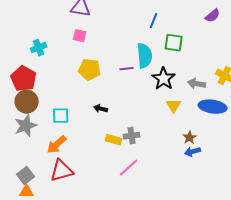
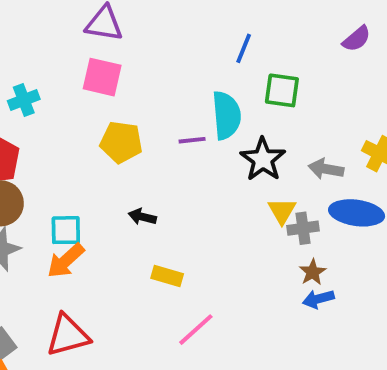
pink square: (80, 36) -> (102, 77), size x1.5
gray cross: (132, 136) -> (303, 228), moved
orange arrow: (57, 145) -> (66, 261), moved

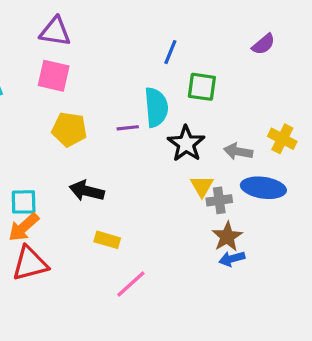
black arrow: (142, 217) -> (87, 191), size x1.5
brown star: (313, 272) -> (227, 237), size x1.4
red triangle: (68, 335) -> (30, 263), moved

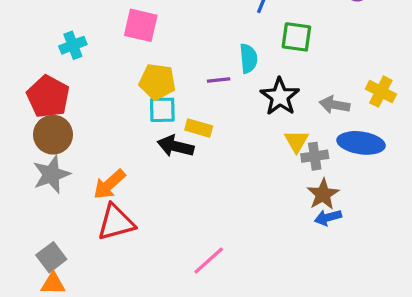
cyan semicircle: (156, 107) -> (248, 58), size x0.7
cyan square: (24, 202) -> (162, 110), moved
yellow rectangle: (107, 240) -> (199, 128), moved
pink line: (131, 284) -> (209, 261), moved

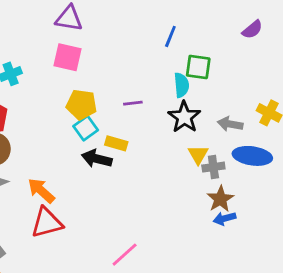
cyan semicircle: (248, 58) -> (181, 85), moved
cyan square: (162, 110) -> (86, 128), turned -35
orange arrow: (109, 184) -> (41, 191), turned 84

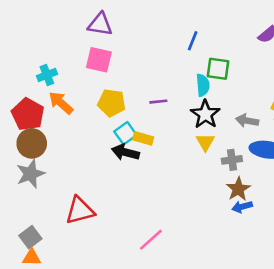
cyan square: (86, 128) -> (125, 133), moved
yellow triangle: (198, 155) -> (205, 142), moved
orange arrow: (41, 191) -> (61, 103), moved

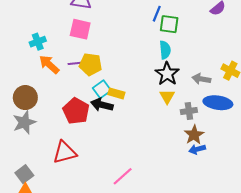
green square: (218, 69) -> (169, 24), moved
purple line: (158, 102) -> (75, 63), moved
red pentagon: (28, 114) -> (76, 111), moved

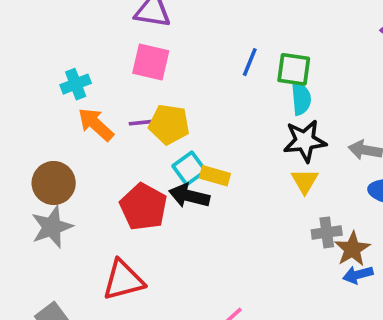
blue line: (157, 14) -> (250, 62), moved
green square: (169, 24) -> (294, 69), moved
black star: (167, 74) -> (305, 141), turned 30
gray cross: (189, 111) -> (327, 232), moved

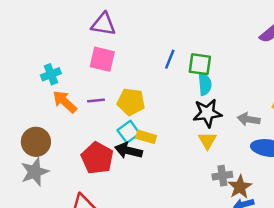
yellow pentagon: (169, 124) -> (131, 102), moved

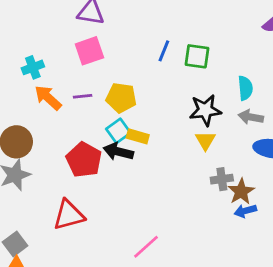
pink square: (102, 59) -> (89, 51), turned -32
cyan semicircle: (205, 84) -> (245, 88), moved

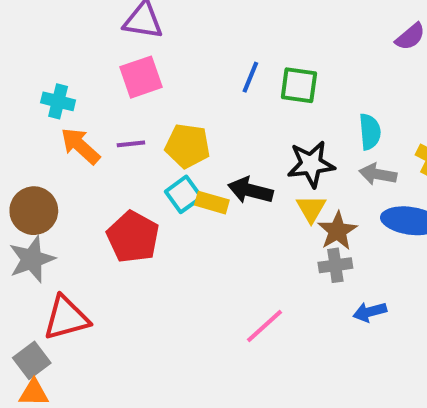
cyan cross: (33, 67) -> (58, 101), turned 35
black arrow: (118, 152) -> (250, 190), moved
brown star: (241, 192) -> (337, 231), moved
red triangle: (69, 215) -> (66, 318), moved
pink line: (146, 247) -> (265, 326), moved

